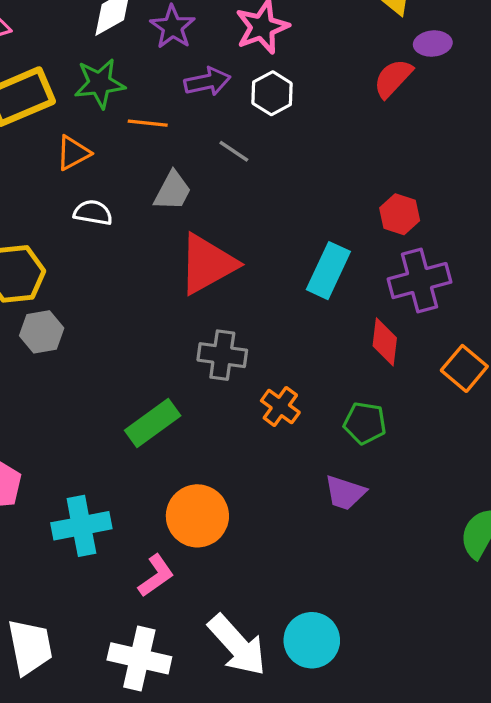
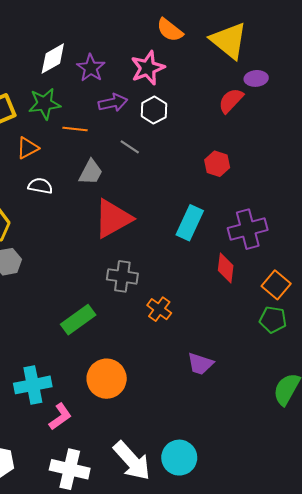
red hexagon: (400, 214) -> (217, 164), moved
green pentagon: (365, 423) -> (273, 320), moved
pink L-shape: (156, 576) -> (60, 417), moved

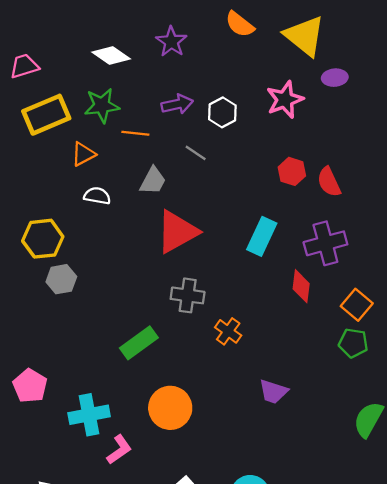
white diamond: (53, 58) -> (111, 56), turned 64
purple star: (91, 68) -> (171, 42), moved
pink star: (148, 68) -> (285, 100), moved
red semicircle: (231, 101) -> (329, 182), moved, turned -68

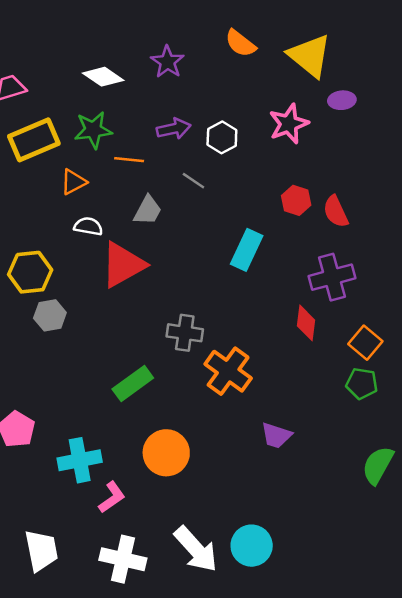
red triangle: (177, 232) -> (123, 265), moved
cyan rectangle: (262, 236) -> (247, 250), moved
orange cross: (228, 331) -> (228, 371), size x1.6

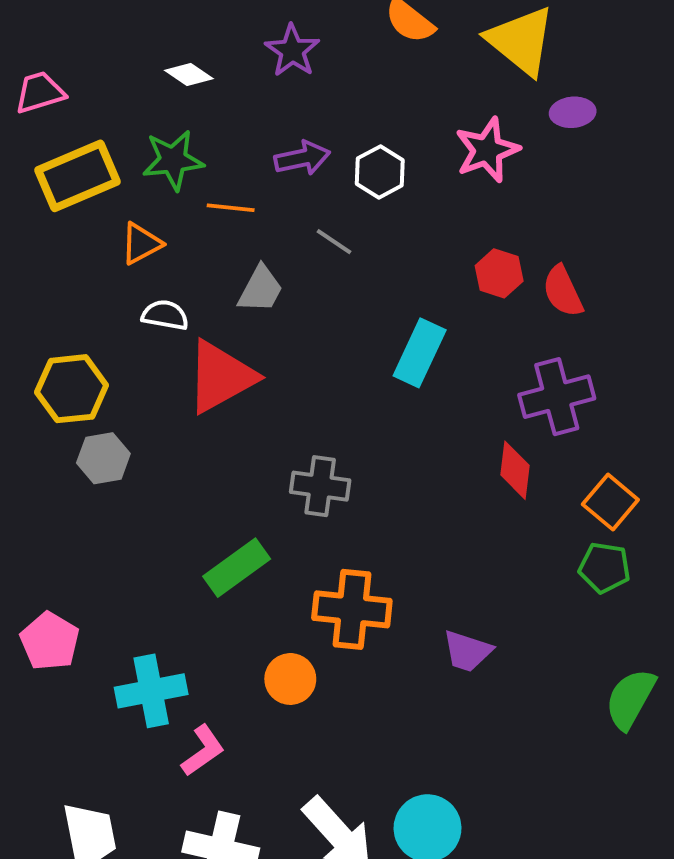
white diamond: (103, 77) -> (189, 75), size x0.7
orange cross: (228, 371) -> (352, 609), moved, turned -30
orange circle: (166, 453) -> (290, 679), size x0.7

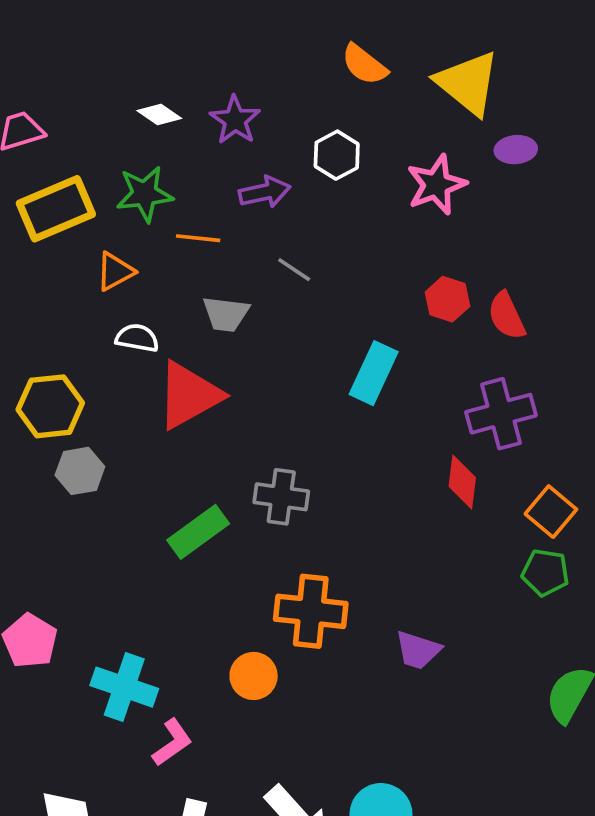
purple star: (292, 51) -> (235, 120), moved
white hexagon: (380, 172) -> (337, 155), moved
gray trapezoid: (260, 289) -> (226, 314), turned 69
green rectangle: (237, 568) -> (198, 532), moved
cyan cross: (151, 691) -> (124, 687), turned 30

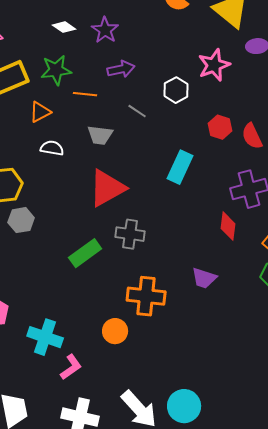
white hexagon: (337, 155) -> (176, 90), moved
red triangle: (189, 395) -> (107, 188), moved
purple trapezoid: (418, 650) -> (204, 278), moved

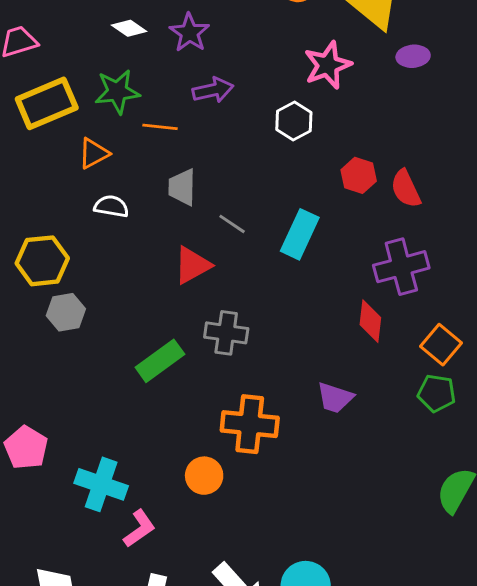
pink star: (214, 65) -> (328, 65), moved
gray line: (137, 111) -> (232, 224), moved
gray trapezoid: (100, 135) -> (182, 187), turned 84
red triangle: (107, 188) -> (192, 265), size x0.7

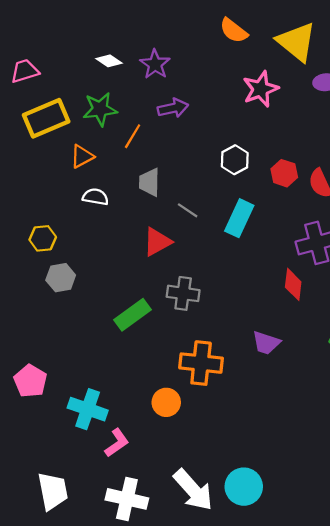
white hexagon: (294, 121) -> (235, 160), moved
orange line: (160, 127) -> (133, 136), turned -65
yellow hexagon: (42, 261) -> (43, 238), size x0.7

